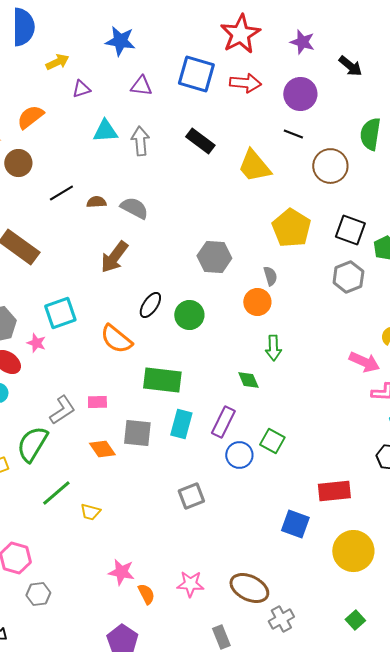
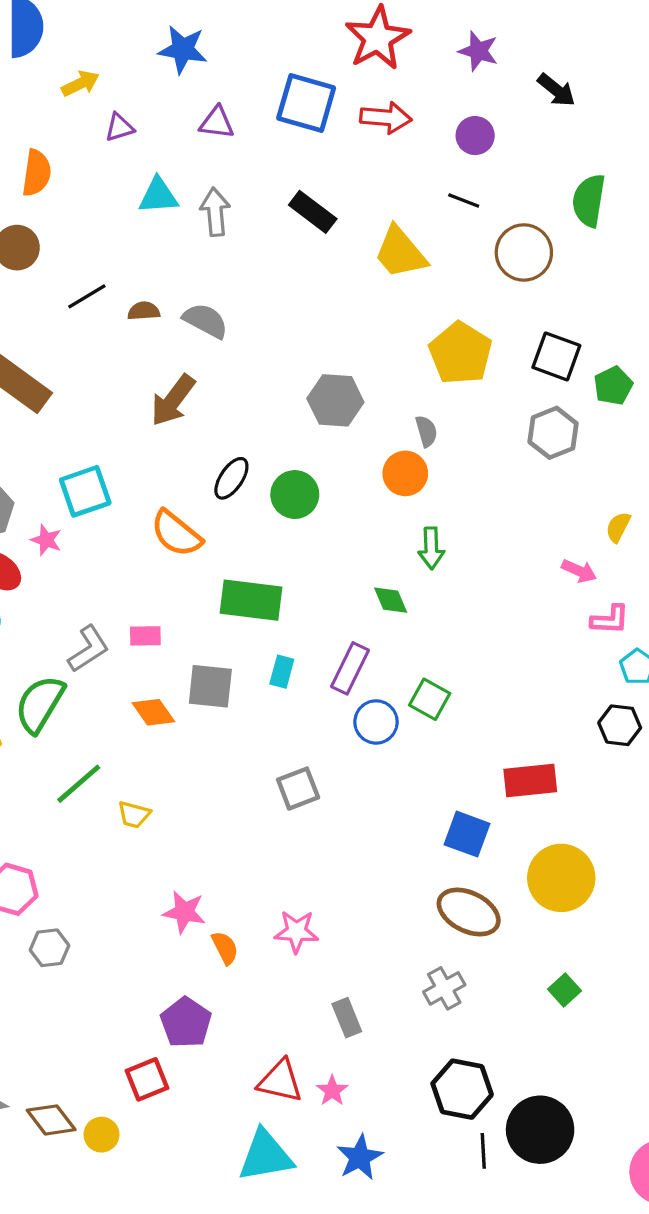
purple circle: (300, 94) -> (475, 136), size x0.7
orange semicircle: (30, 117) -> (36, 173), turned 136
pink arrow: (364, 362) -> (579, 571), size x0.7
cyan rectangle: (181, 424) -> (282, 672), size x0.7
brown ellipse: (249, 588) -> (469, 912), moved

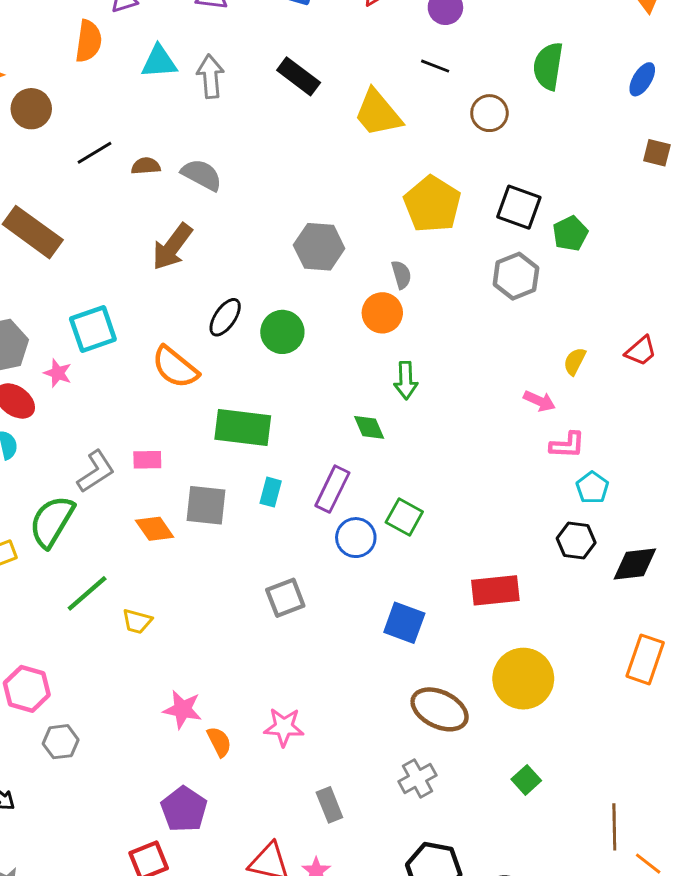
orange semicircle: (36, 173) -> (89, 41), moved
brown circle: (524, 252) -> (489, 113), size x0.7
blue square: (467, 834) -> (404, 623), moved

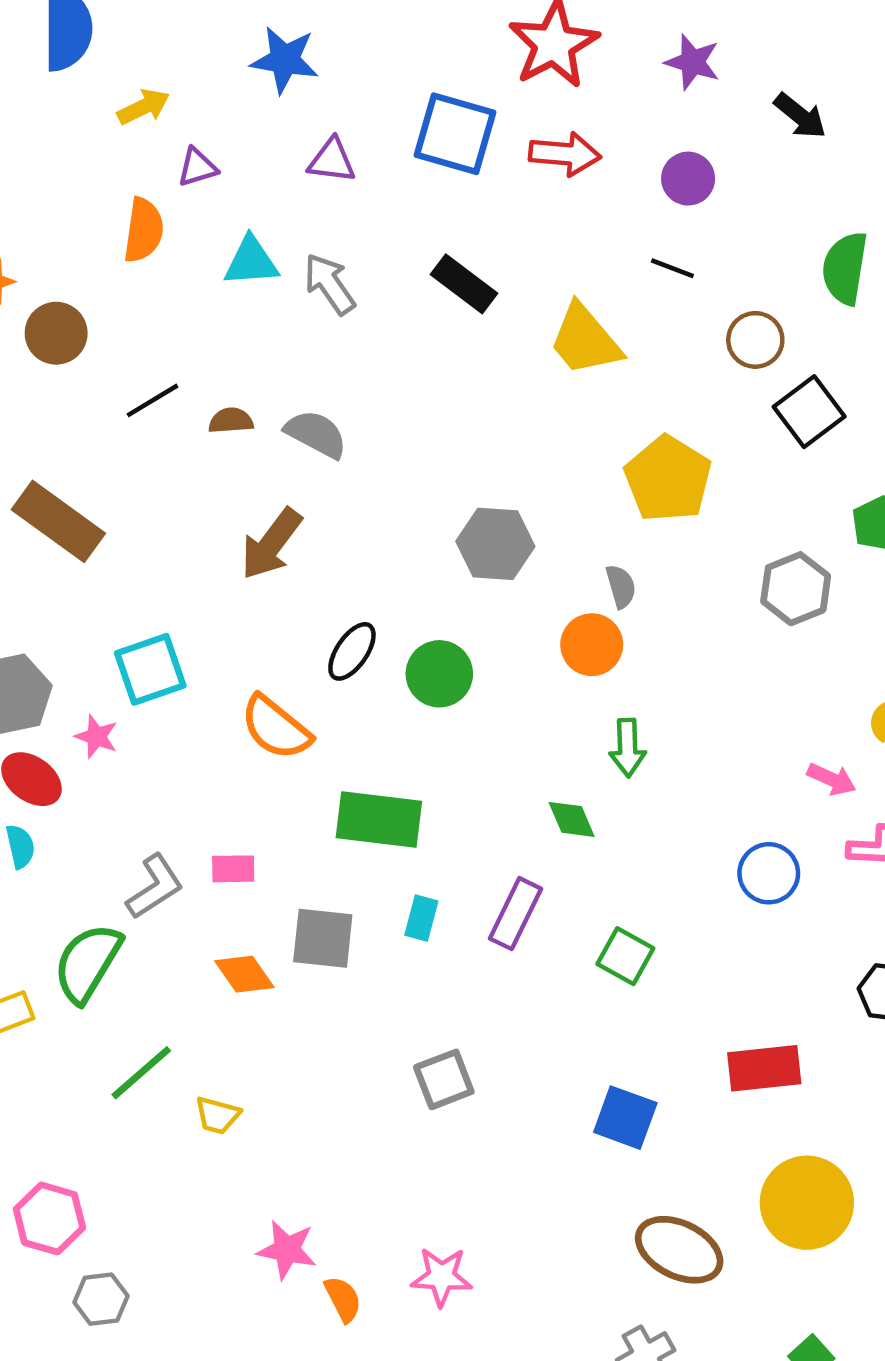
gray arrow: (210, 76) -> (330, 284), turned -30
black square: (519, 207) -> (809, 412), moved, turned 33
blue circle: (356, 538) -> (769, 873), moved

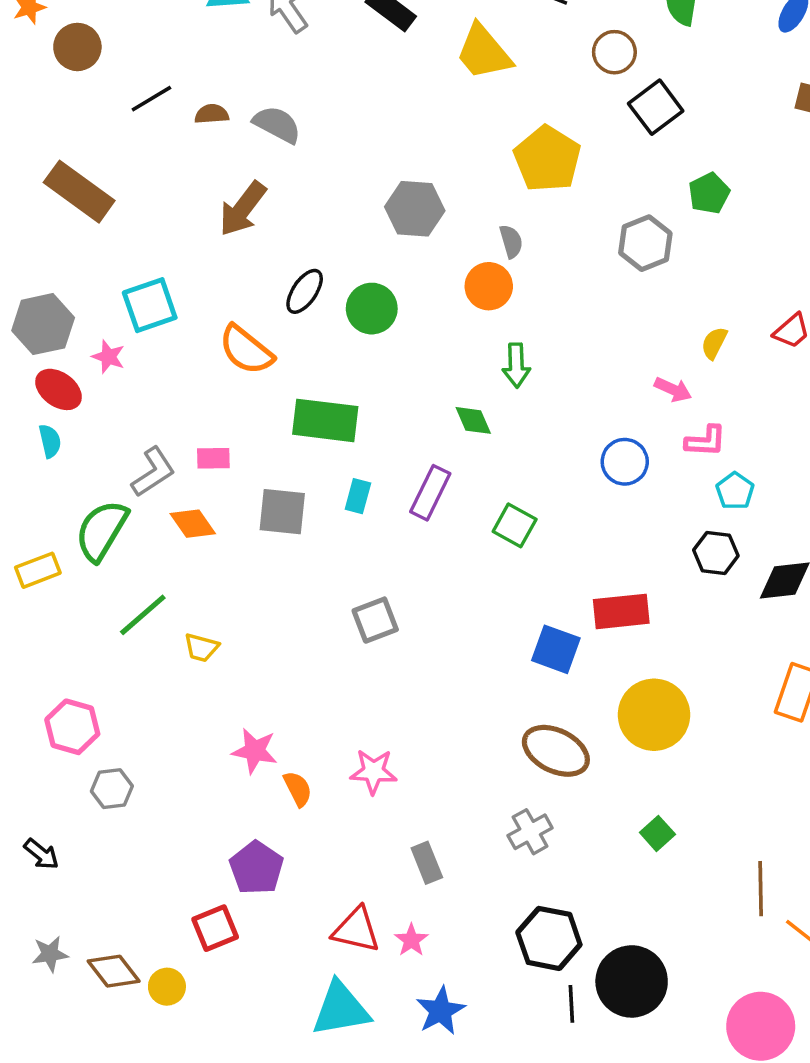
orange diamond: (244, 974) -> (193, 524), moved
blue square: (625, 1118) -> (556, 649), moved

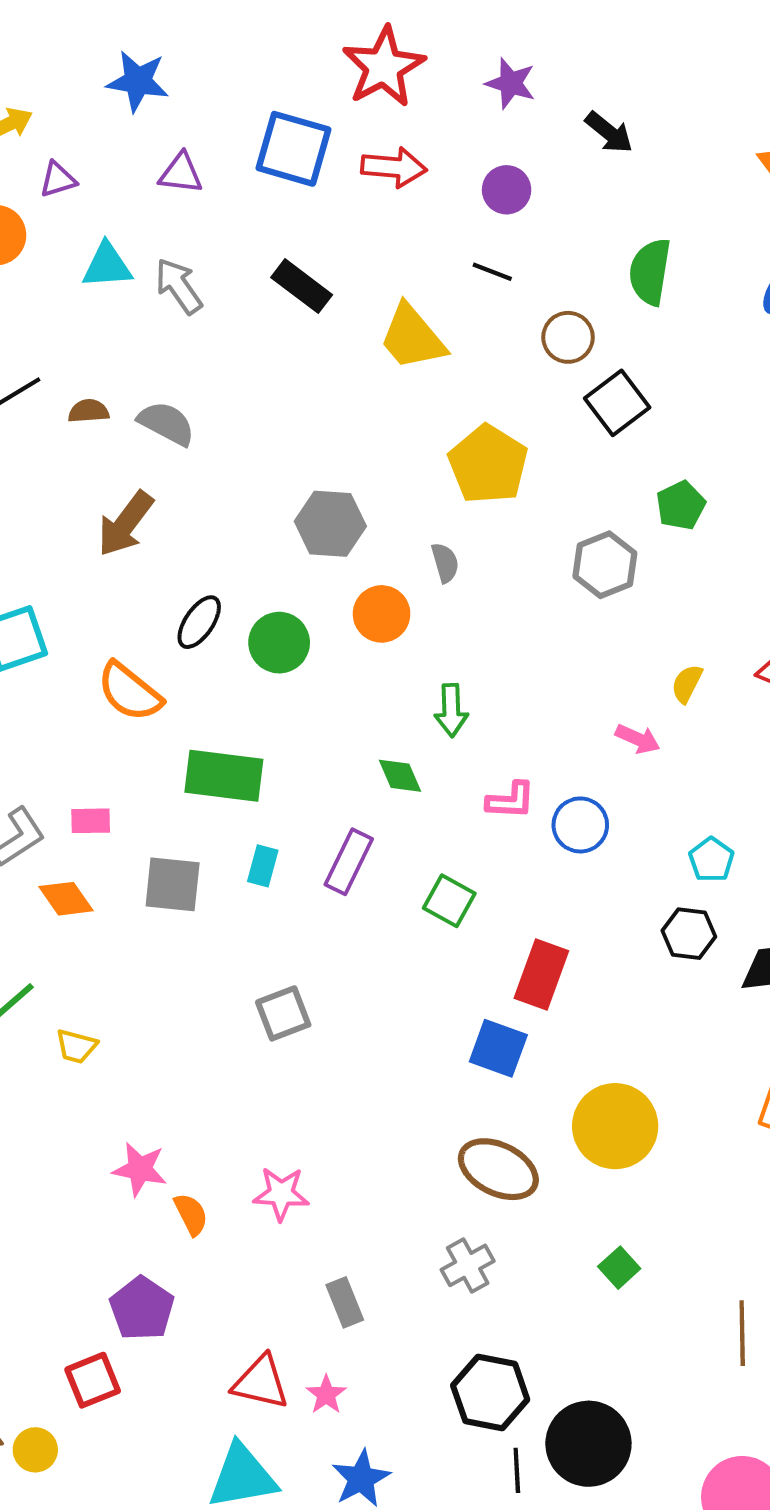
orange circle: (489, 286) -> (382, 614), moved
pink L-shape: (706, 441) -> (511, 800), moved
red rectangle: (621, 611) -> (541, 975), moved, turned -64

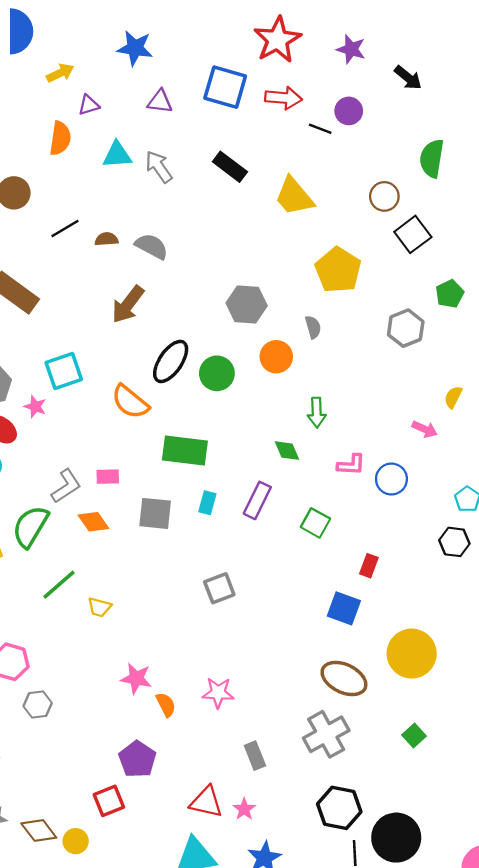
black line: (492, 272) -> (320, 129), moved
black ellipse: (199, 622) -> (171, 361), size x1.4
red rectangle: (541, 975) -> (369, 566), size x0.6
gray cross: (468, 1265) -> (326, 734), size x1.5

